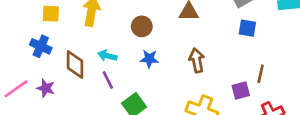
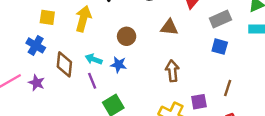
blue star: (149, 59) -> (119, 65), moved
purple square: (241, 90) -> (199, 102), moved

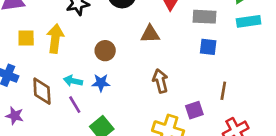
yellow square: (47, 17) -> (26, 38), moved
gray rectangle: (220, 19) -> (205, 17), turned 35

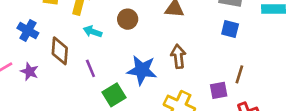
cyan arrow: (73, 81) -> (93, 32), moved
blue star: (101, 83) -> (142, 70), moved, size x1.6
purple square: (194, 110) -> (219, 90), moved

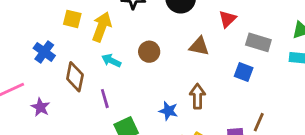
blue square: (230, 29) -> (244, 72), moved
blue star: (142, 70) -> (168, 111), moved, size x0.6
purple star: (29, 72) -> (40, 107), moved

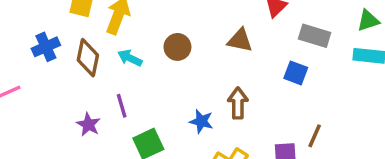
blue cross: (44, 52) -> (46, 47), turned 30
brown diamond: (75, 77) -> (88, 58), moved
purple star: (40, 107) -> (88, 124), moved

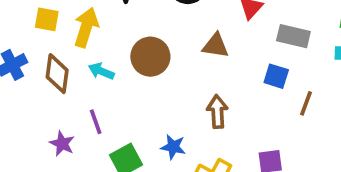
brown circle: (177, 47) -> (150, 57), size x1.4
blue star: (201, 121) -> (173, 147), moved
brown line: (315, 136) -> (306, 103), moved

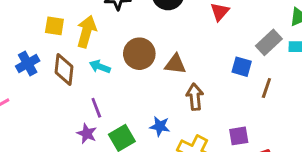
gray rectangle: (293, 36) -> (269, 42), moved, turned -55
brown triangle: (216, 46) -> (175, 64), moved
purple star: (62, 144) -> (87, 134), moved

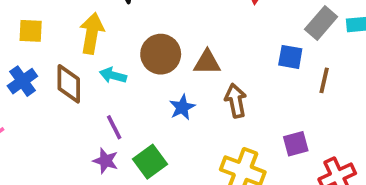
yellow square: (54, 26) -> (31, 31), moved
blue star: (160, 126) -> (182, 107), moved, turned -30

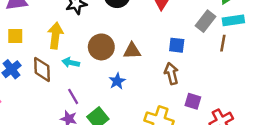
blue square: (290, 57) -> (177, 45), moved
brown line: (324, 80) -> (223, 43), moved
brown arrow: (236, 101) -> (171, 74), moved
purple square: (296, 144) -> (193, 101), turned 35

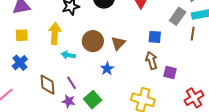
brown triangle: (132, 51) -> (118, 43), turned -42
brown diamond: (42, 69) -> (48, 85), moved
purple square: (193, 101) -> (170, 72), moved

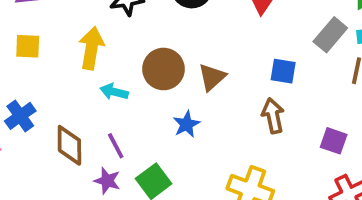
blue cross: (20, 63) -> (20, 116), moved
purple square: (170, 72) -> (334, 141), moved

